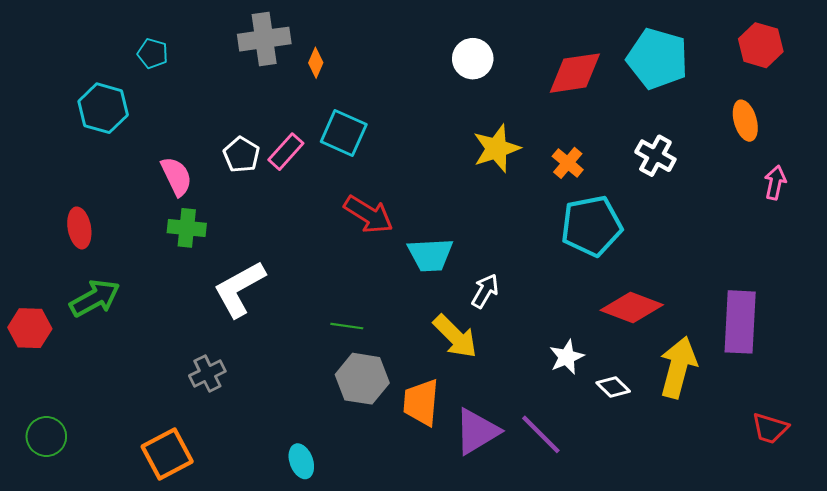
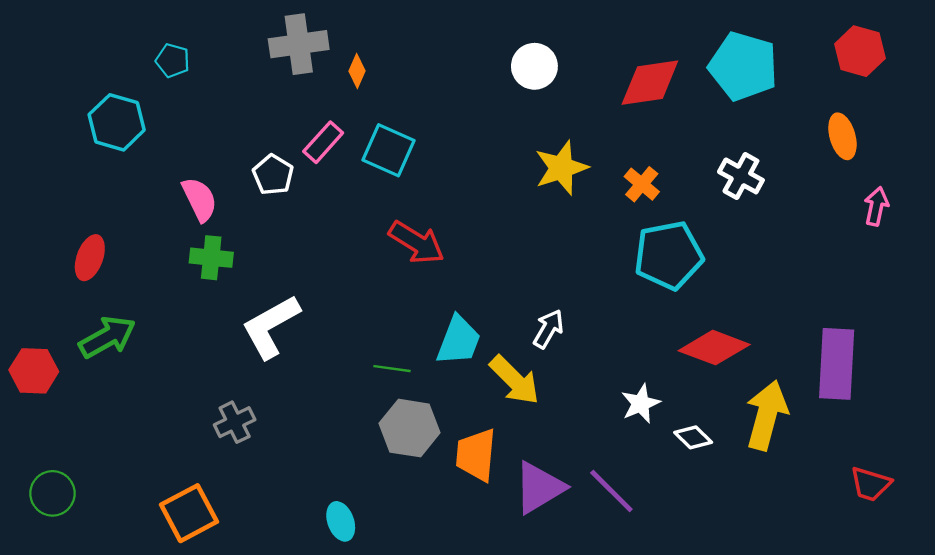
pink rectangle: (286, 152) -> (323, 142), moved
red ellipse: (79, 228) -> (90, 258), turned 30
cyan trapezoid: (430, 255) -> (459, 341), moved, turned -66

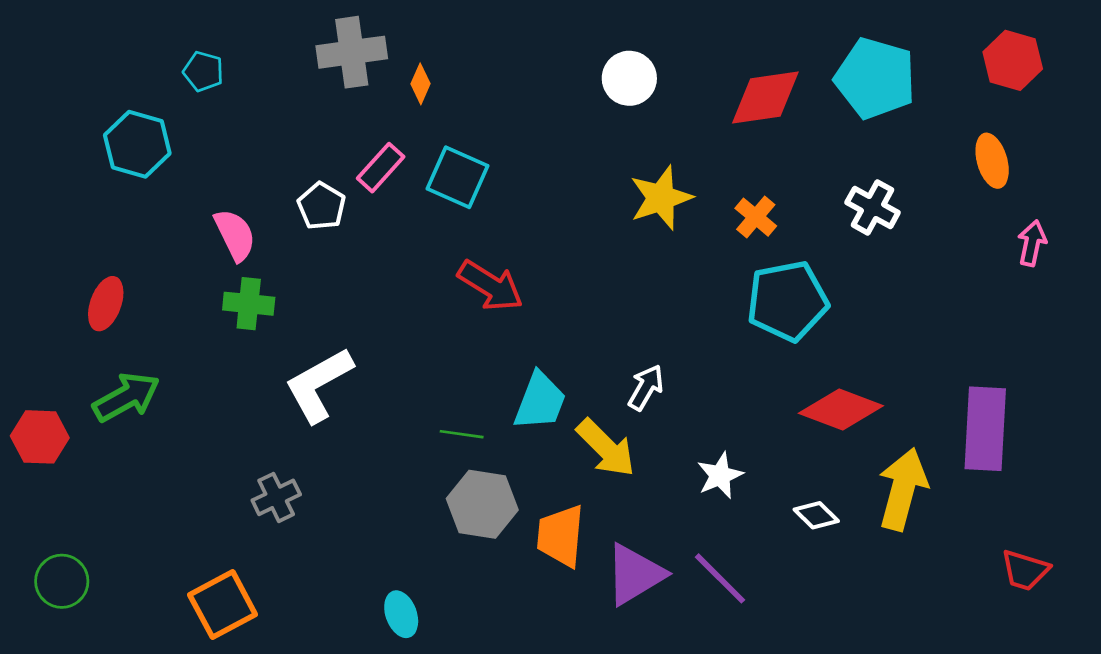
white star: (641, 404) -> (720, 475), moved

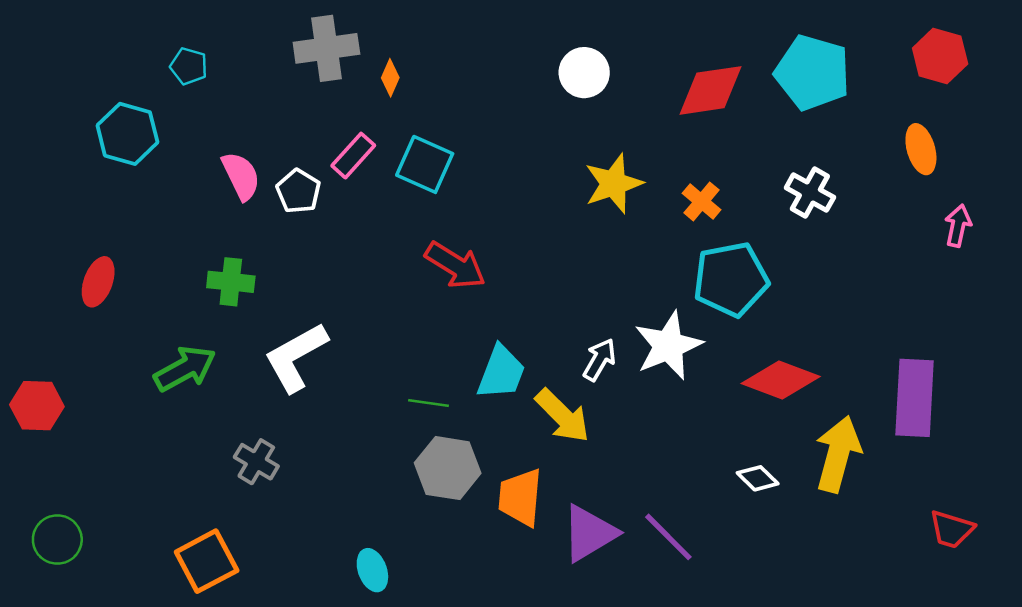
pink semicircle: (235, 235) -> (241, 176), moved
green arrow: (126, 397) -> (185, 369), moved
white star: (720, 475) -> (668, 346), moved, size x1.6
gray cross: (276, 497) -> (256, 462), turned -33

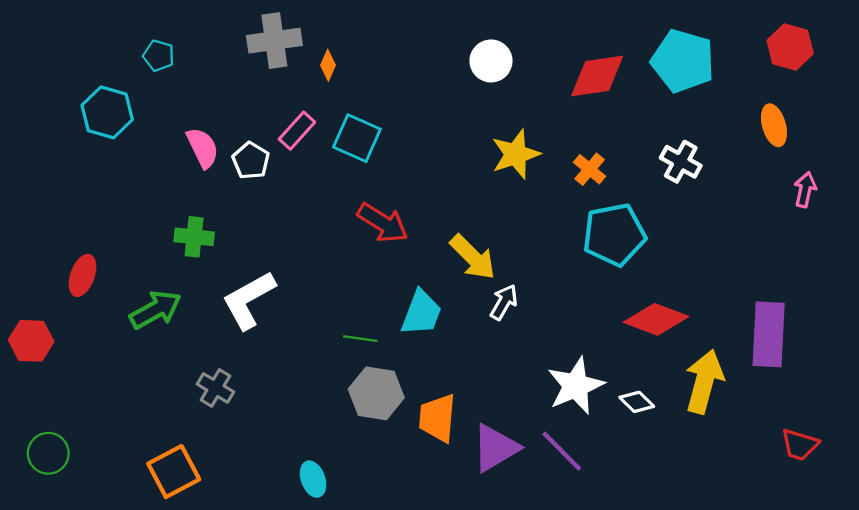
red ellipse: (98, 282) -> (83, 275), moved
white star: (668, 346) -> (576, 386), moved
yellow arrow: (562, 416) -> (473, 257), moved

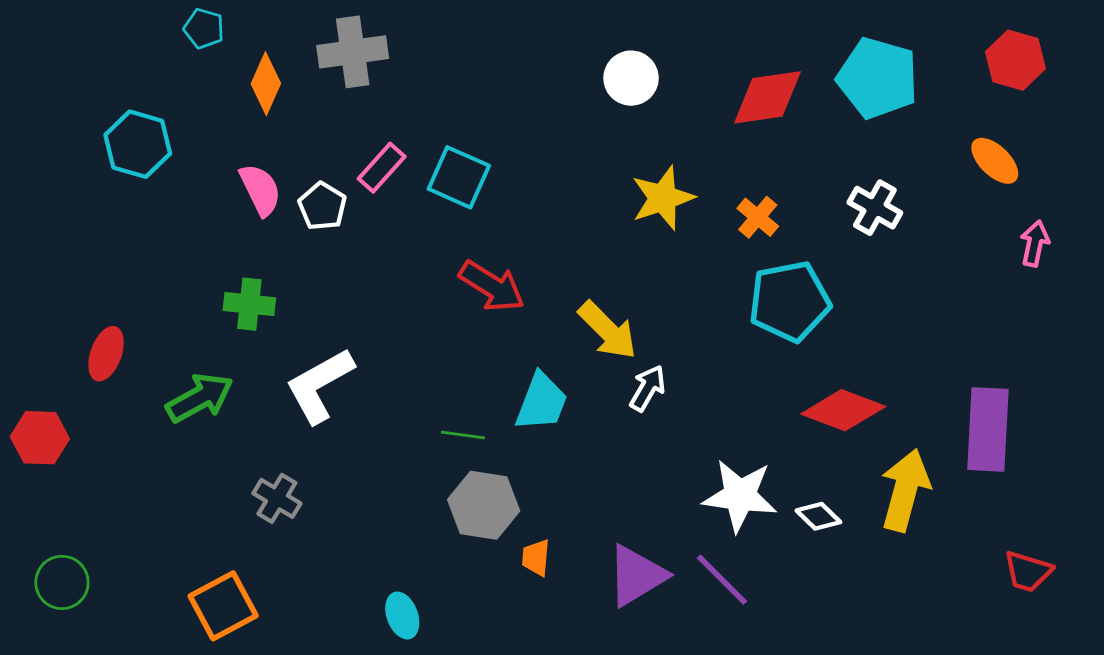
cyan pentagon: (159, 56) -> (204, 28), moved
orange diamond: (328, 65) -> (266, 84), moved, size x1.5
orange ellipse: (774, 125) -> (995, 161), turned -30
white star: (576, 386) -> (740, 496), turned 30
orange trapezoid: (437, 418) -> (536, 558), moved, size x0.6

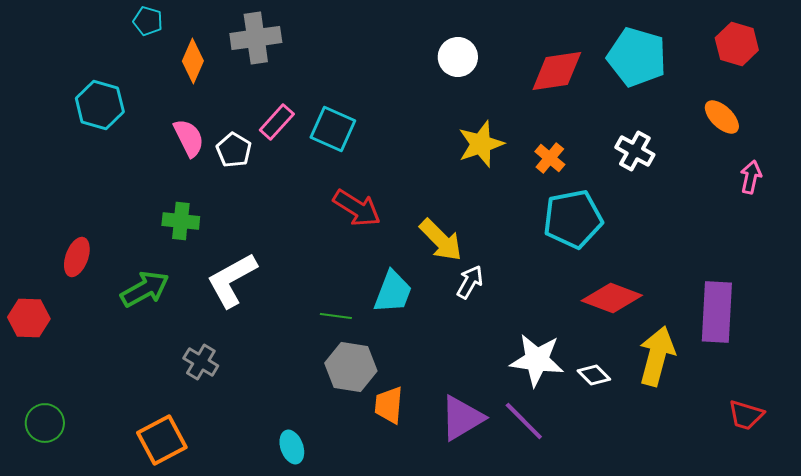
orange trapezoid: (536, 558) -> (389, 405), size x1.4

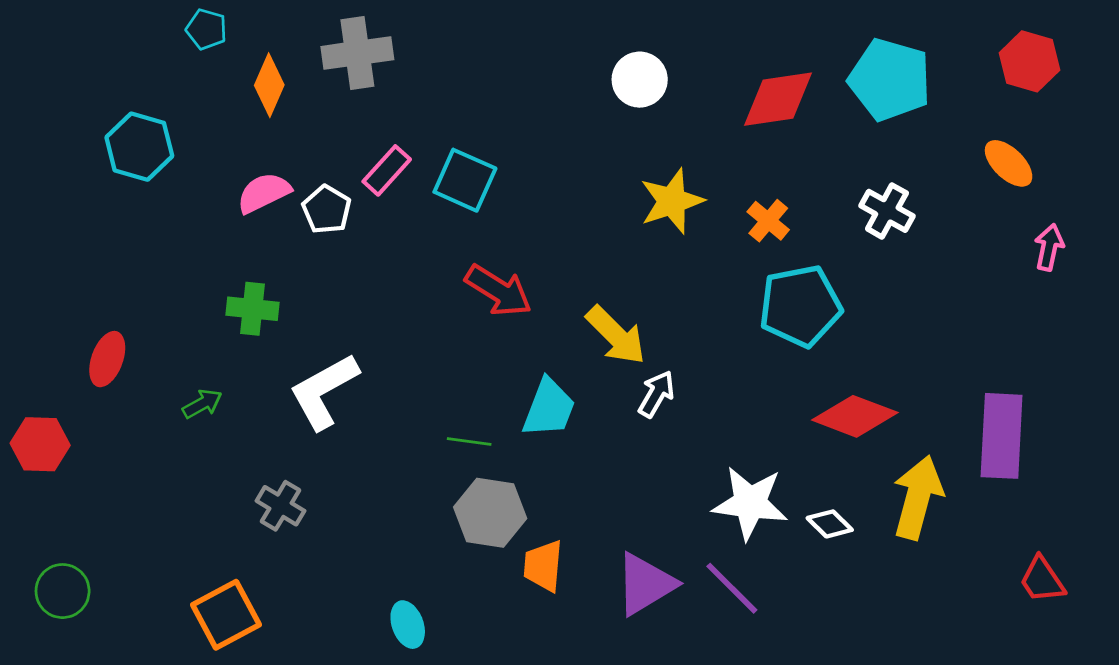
pink semicircle: (189, 138) -> (264, 193), turned -90
green arrow: (145, 289) -> (202, 404), size x0.6
red trapezoid: (746, 415) -> (1042, 580), turned 39

